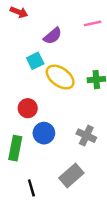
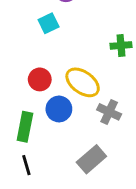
yellow ellipse: (60, 77) -> (83, 82), moved
black line: (31, 188) -> (26, 165), moved

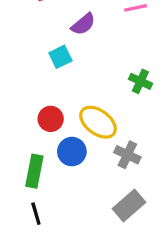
green cross: (121, 45) -> (140, 81), turned 30
gray rectangle: (91, 159) -> (129, 205), moved

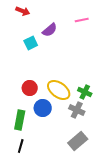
cyan square: (60, 57) -> (31, 43), moved
green cross: (140, 81) -> (85, 92), moved
black line: (36, 214) -> (21, 146), turned 32

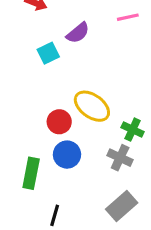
red circle: (30, 88) -> (59, 122), moved
yellow ellipse: (59, 90) -> (92, 106), moved
black line: (21, 146) -> (55, 215), moved

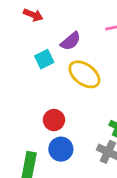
yellow ellipse: (92, 106) -> (84, 74), moved

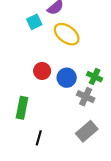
blue circle: (61, 149) -> (67, 78), moved

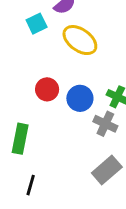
black line: (39, 138) -> (31, 185), moved

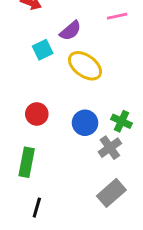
red circle: (47, 89) -> (37, 114), moved
gray cross: (105, 124) -> (110, 148), turned 30

